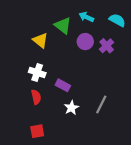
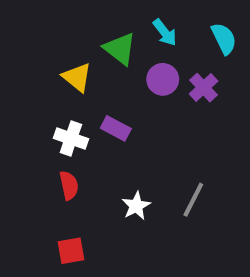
cyan arrow: (86, 17) -> (165, 32), turned -152
cyan semicircle: (117, 20) -> (224, 39), turned 35
purple rectangle: (63, 85) -> (116, 128), moved

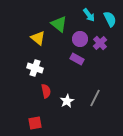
cyan arrow: (165, 32) -> (89, 15), moved
purple rectangle: (116, 128) -> (77, 59), moved
red semicircle: (69, 185) -> (46, 91), moved

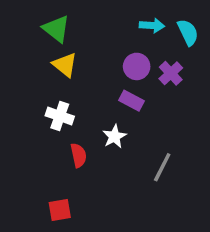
cyan arrow: (89, 15) -> (152, 25), turned -48
green triangle: (59, 24) -> (56, 29), moved
white star: (67, 101) -> (114, 137), moved

